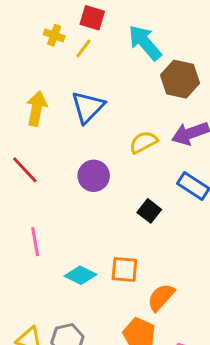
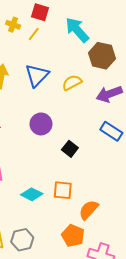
yellow semicircle: (143, 142) -> (72, 83), moved
black square: (149, 211) -> (70, 149), moved

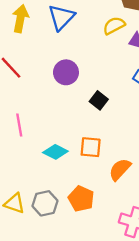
yellow semicircle: (72, 83) -> (114, 26), moved
orange pentagon: (73, 236) -> (81, 199), moved

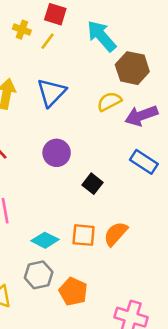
orange semicircle: (120, 169) -> (116, 234), moved
gray hexagon: (45, 203) -> (39, 275), moved

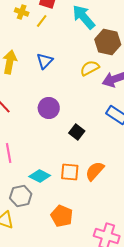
blue triangle: (51, 93) -> (45, 61), size x0.7
gray hexagon: (39, 275) -> (21, 196), moved

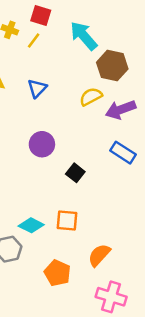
orange semicircle: (95, 171) -> (99, 255), moved

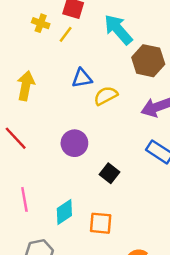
blue triangle: (37, 88) -> (82, 78), moved, turned 36
yellow semicircle: (91, 97) -> (106, 96), moved
cyan diamond: (31, 225) -> (64, 212), moved, turned -60

